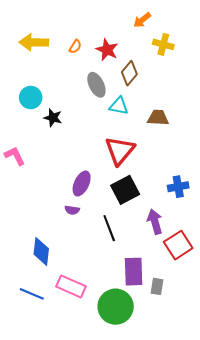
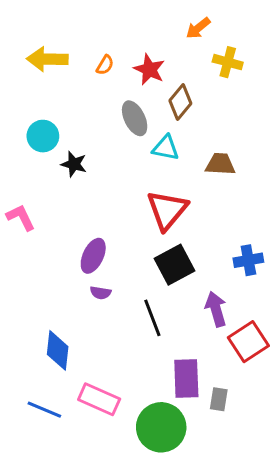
purple ellipse: (82, 183) -> (93, 256), moved

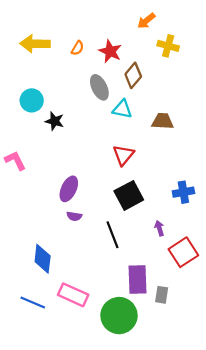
red triangle: (167, 210) -> (123, 155), size x0.7
purple arrow: (216, 309) -> (159, 228), size x0.6

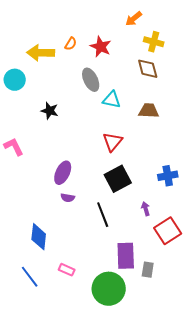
yellow arrow: (35, 44) -> (41, 53), moved
brown diamond: (133, 75) -> (148, 69), moved, turned -55
cyan circle: (32, 100) -> (15, 80), moved
pink rectangle: (73, 295) -> (67, 270), size x0.6
blue line: (33, 302) -> (30, 277), turned 30

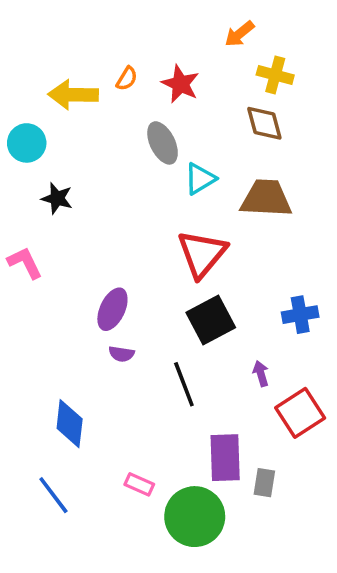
cyan triangle: (112, 100) -> (200, 179), turned -42
black star: (50, 111) -> (57, 198), moved
brown trapezoid: (149, 111) -> (266, 198), size x1.4
red triangle: (113, 142) -> (202, 254), size x1.4
pink rectangle: (67, 270) -> (139, 484), moved

